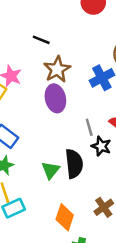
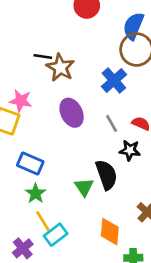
brown star: (57, 69) -> (60, 68), moved
gray line: (89, 127) -> (112, 123), moved

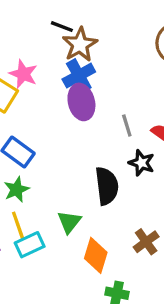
blue cross: (114, 80) -> (79, 76), moved
green triangle: (84, 187) -> (69, 222), moved

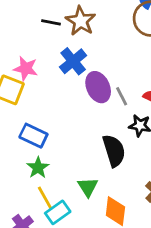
brown star: (80, 45) -> (81, 21), moved
purple ellipse: (81, 102) -> (98, 87), moved

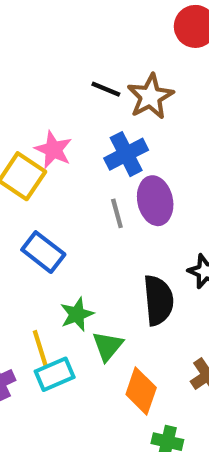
gray line: (122, 96) -> (117, 213), moved
green star: (38, 168) -> (77, 314), moved

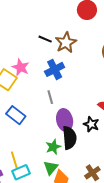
purple ellipse: (155, 201) -> (65, 120), moved
green star: (77, 314) -> (53, 147), moved
green triangle: (108, 346) -> (51, 168), moved

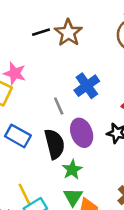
black line: (45, 39) -> (41, 32), turned -32
blue cross: (55, 69) -> (87, 86), moved
black semicircle: (69, 138) -> (55, 144), moved

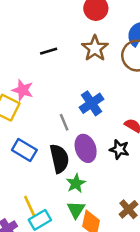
brown star: (68, 33) -> (95, 48), moved

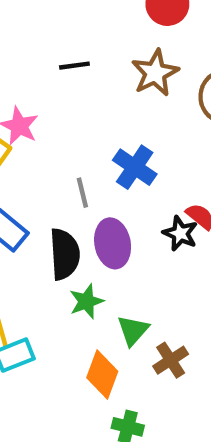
blue cross: (92, 103) -> (135, 167), turned -30
black star: (119, 149) -> (180, 233), moved
green triangle: (76, 210) -> (133, 330), moved

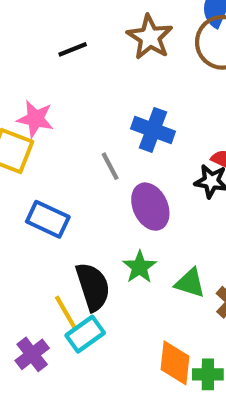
black semicircle: (65, 254) -> (93, 287), moved
green triangle: (133, 330) -> (190, 283), turned -40
orange diamond: (102, 374) -> (175, 363), moved

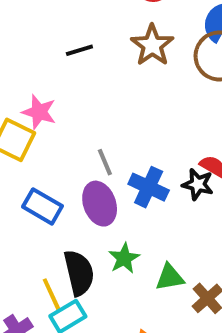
blue cross: (153, 130) -> (149, 187), moved
purple ellipse: (150, 207) -> (100, 204), moved
green triangle: (190, 283) -> (170, 277), turned -32

